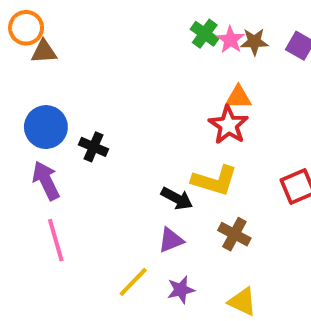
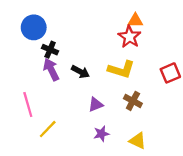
blue circle: (46, 127) -> (34, 27), moved
purple arrow: (46, 181) -> (51, 69), moved
black arrow: (177, 198) -> (80, 72), moved
yellow line: (133, 282) -> (48, 129), moved

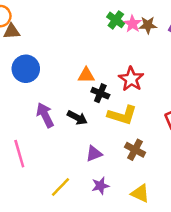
orange triangle: (135, 20) -> (86, 75), moved
black cross: (50, 50) -> (100, 93), moved
yellow line: (48, 129) -> (60, 187), moved

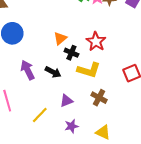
orange triangle: (86, 75) -> (60, 38), turned -40
yellow line: (60, 187) -> (40, 115), moved

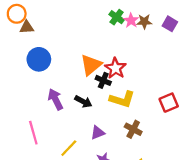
orange triangle: (60, 38) -> (91, 65), size x1.5
red star: (96, 41) -> (115, 68), moved

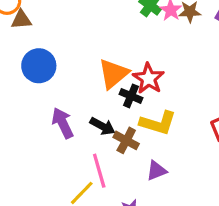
brown cross: (133, 129) -> (126, 140), moved
pink line: (33, 133) -> (99, 171), moved
purple triangle: (98, 133) -> (156, 171), moved

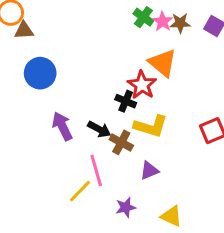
orange triangle: (114, 74) -> (163, 63), moved, turned -40

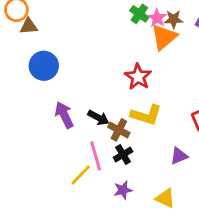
orange triangle: (163, 63) -> (164, 37), moved, turned 40
black cross: (126, 101) -> (123, 155), moved, turned 36
purple triangle: (149, 170) -> (179, 156), moved

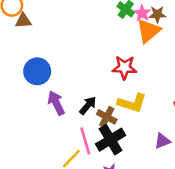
blue circle: (44, 66) -> (37, 71), moved
red star: (138, 77) -> (124, 68), turned -30
black arrow: (98, 118) -> (88, 105), turned -78
black cross: (123, 155) -> (111, 140), size x1.6

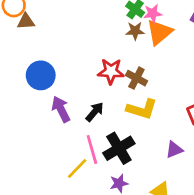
pink star: (142, 13) -> (153, 13), turned 30
brown star: (157, 14) -> (135, 31), moved
red star: (124, 68) -> (111, 71), moved
brown cross: (107, 117) -> (136, 78), moved

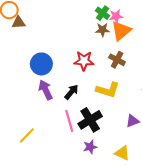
blue circle: (41, 75) -> (41, 64), moved
brown cross: (136, 78) -> (117, 60), moved
yellow line: (77, 168) -> (27, 135), moved

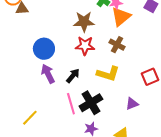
brown star: (103, 30) -> (84, 22), moved, size x1.5

